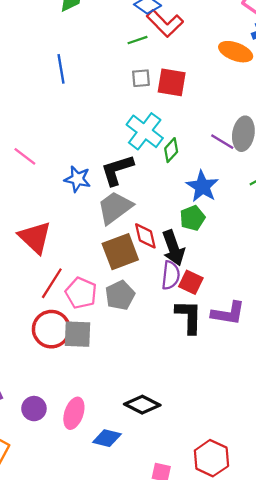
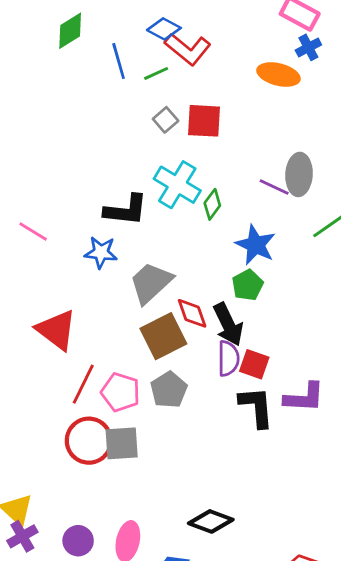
blue line: (61, 69) -> (119, 61), moved
gray square: (141, 78) -> (166, 120), turned -30
black L-shape: (117, 170) -> (126, 210), moved, turned -150

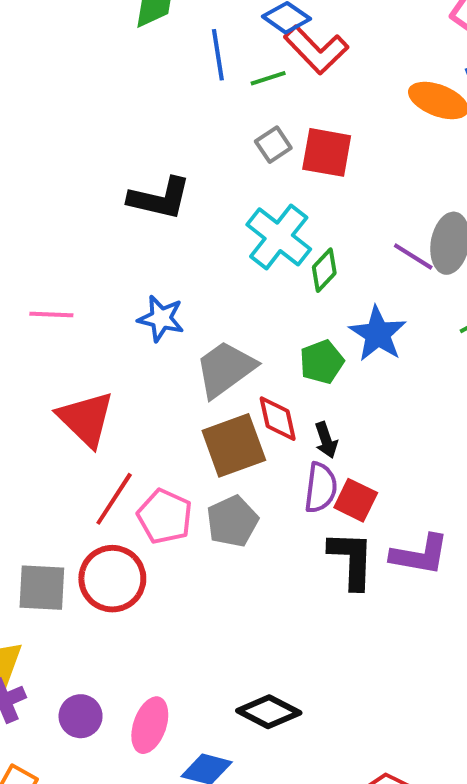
black L-shape: (126, 210) -> (160, 198), moved
pink line: (33, 232) -> (51, 315), moved, turned -36
green pentagon: (248, 285) -> (322, 362), moved
black arrow: (228, 324) -> (326, 440), size x0.6
gray square: (122, 443) -> (42, 588), moved

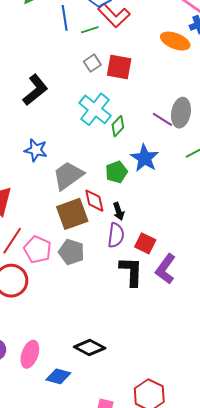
black L-shape: (160, 198) -> (35, 90), turned -52
red square: (356, 500) -> (145, 243), moved
gray pentagon: (232, 521) -> (71, 252), turned -30
purple L-shape: (420, 555) -> (165, 269), turned 116

